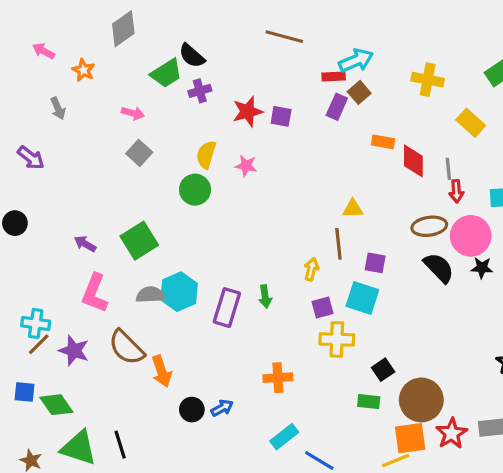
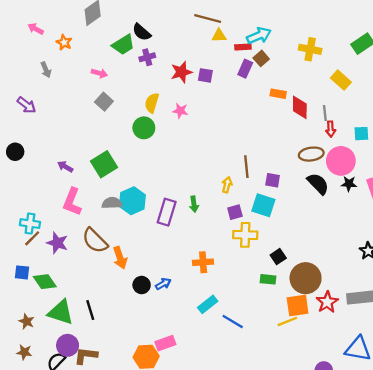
yellow triangle: (353, 209) -> (219, 36), moved

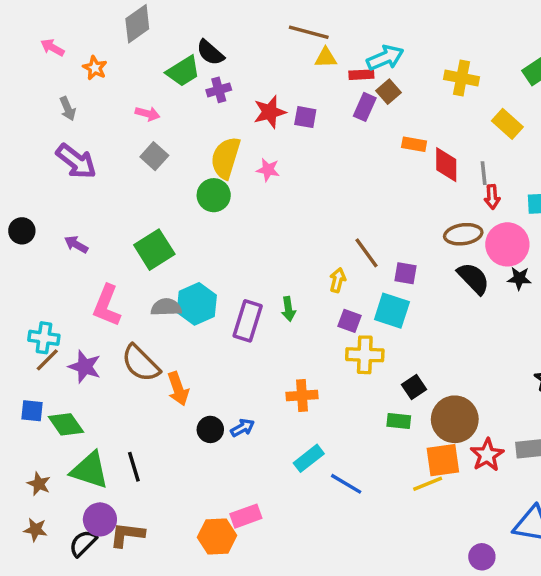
yellow semicircle: (152, 103) -> (226, 158), size x1.4
purple arrow: (27, 105) -> (76, 161), moved, size x1.4
purple arrow: (65, 167) -> (76, 244), moved
brown line: (246, 167) -> (366, 253), turned -30
purple square: (235, 212) -> (349, 321), turned 35

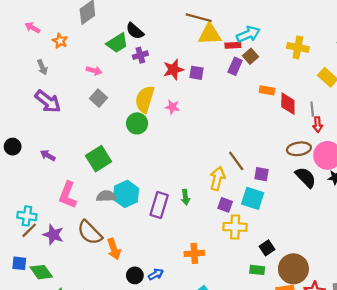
yellow triangle: (326, 58) -> (210, 34), size x1.6
yellow arrow: (338, 280) -> (217, 179), size x1.5

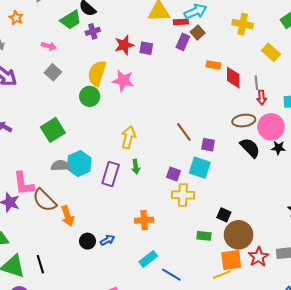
pink star: (172, 107) -> (123, 81), size x1.5
yellow arrow: (217, 179) -> (128, 137), moved
pink L-shape: (68, 195) -> (24, 183), moved, turned -30
black square: (267, 248) -> (224, 215), moved, turned -32

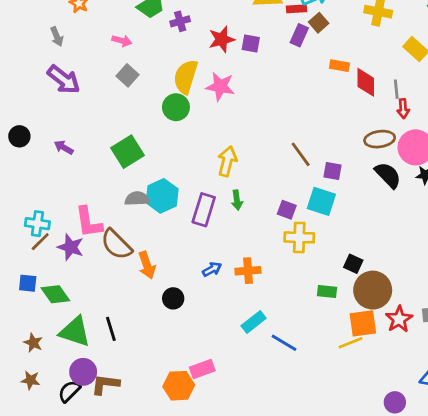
blue arrow: (107, 240) -> (212, 269), moved

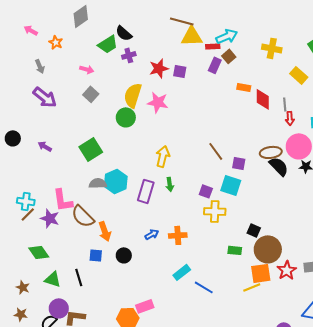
brown ellipse: (380, 139) -> (271, 152), moved
blue square: (28, 283) -> (96, 255), moved
green triangle: (75, 332) -> (53, 279), size x0.7

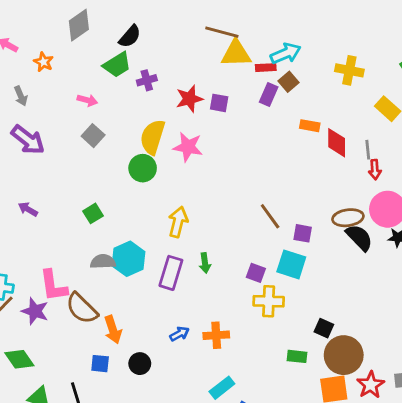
black semicircle: (124, 33) -> (130, 36), moved, turned -90
green square: (91, 149) -> (93, 213), size x0.6
yellow arrow: (163, 156) -> (178, 222), moved

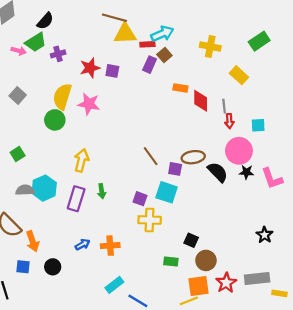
pink arrow: (87, 100) -> (19, 51), moved
brown ellipse: (348, 218) -> (193, 157), moved
brown circle: (344, 355) -> (206, 260), size x0.7

